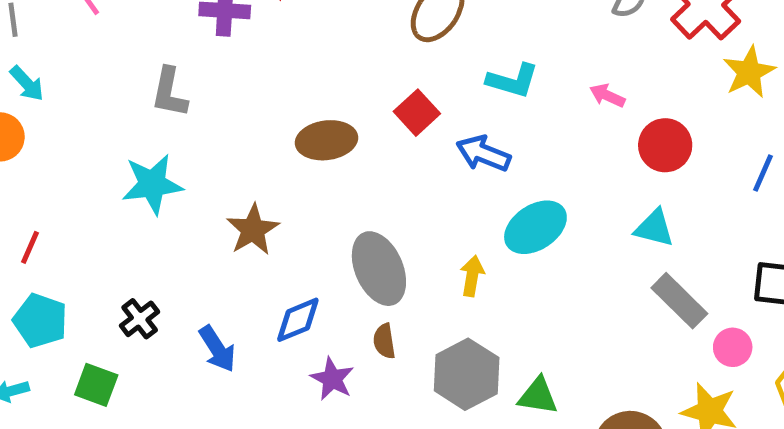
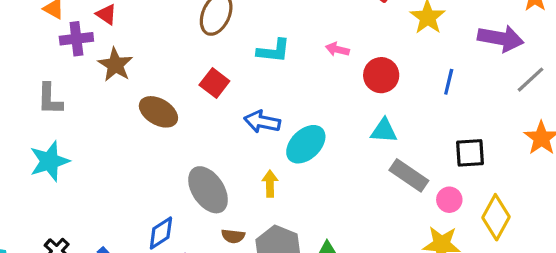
brown ellipse: (327, 140) -> (158, 112), turned 48
blue arrow: (483, 154) -> (262, 122), moved
brown star: (253, 230) -> (115, 65), moved
brown semicircle: (384, 341) -> (233, 236), moved, turned -65

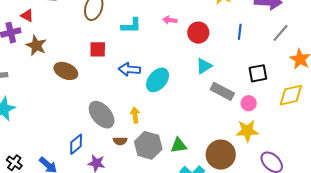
gray line: (530, 80) -> (281, 33), moved
red square: (214, 83) -> (98, 49), turned -30
cyan triangle: (384, 131) -> (204, 66), turned -30
yellow arrow: (270, 184) -> (135, 115), moved
yellow diamond: (496, 217) -> (291, 95), moved, turned 56

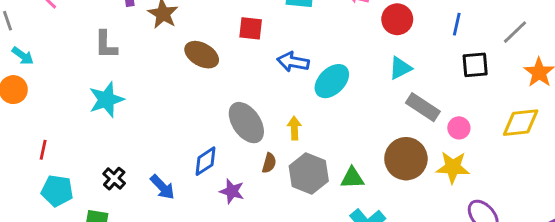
black square: (258, 73) -> (475, 65), moved
brown semicircle: (120, 141) -> (269, 163), turned -80
brown circle: (221, 155) -> (406, 159), moved

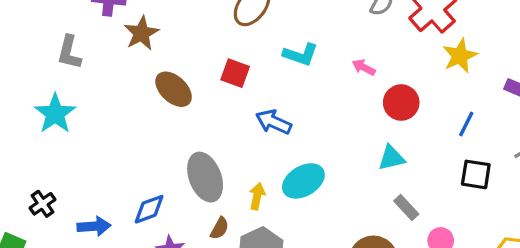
cyan ellipse: (332, 81) -> (303, 181), moved
cyan star: (106, 100) -> (55, 114), turned -30
gray rectangle: (423, 107) -> (406, 207), size x0.7
blue arrow: (162, 187) -> (94, 226), turned -64

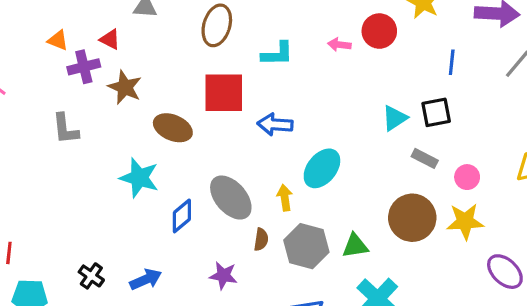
red square: (235, 73) -> (224, 93), size x1.6
red circle: (401, 103) -> (379, 31), moved
cyan star: (55, 114) -> (139, 178), moved
black square: (476, 174) -> (436, 112), moved
blue diamond: (149, 209) -> (182, 216), moved

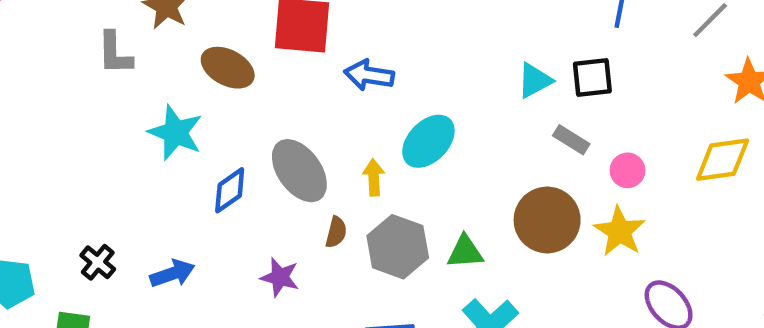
gray L-shape: (65, 129) -> (115, 53), moved
yellow star: (465, 221) -> (620, 231), turned 30

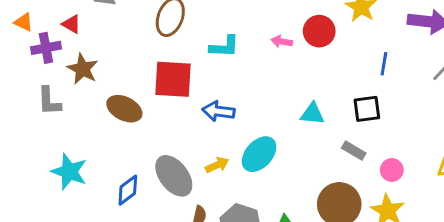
cyan triangle: (535, 80) -> (312, 114), moved, turned 35
cyan star: (175, 133) -> (69, 172), moved
yellow arrow: (374, 177) -> (217, 165), moved, turned 70

